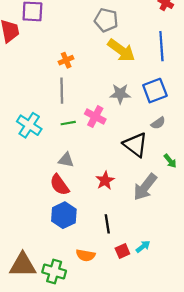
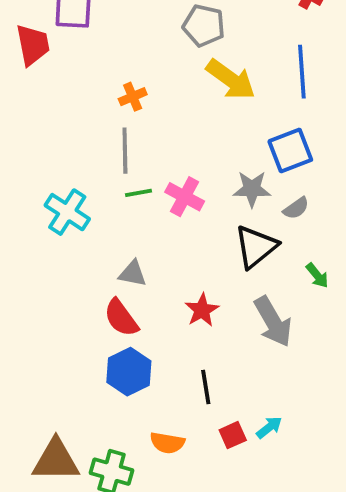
gray star: (120, 94) -> (252, 189), moved
green line: (68, 123) -> (138, 193), moved
black triangle: (135, 145) -> (256, 247), turned 44
gray arrow: (145, 187) -> (273, 322), turned -68

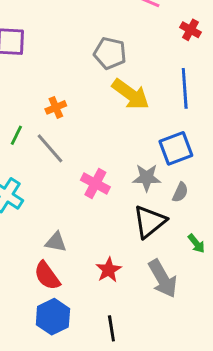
gray line: (125, 151) -> (50, 148), turned -40
green line: (138, 193) -> (16, 135), moved, turned -54
gray semicircle: (296, 208) -> (180, 192), turned -30

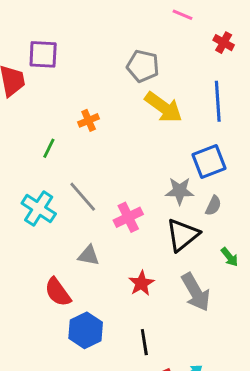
gray line: (50, 148) -> (83, 197), moved
pink cross: (95, 184) -> (128, 217), moved, turned 36
red semicircle: (47, 276) -> (58, 292), moved

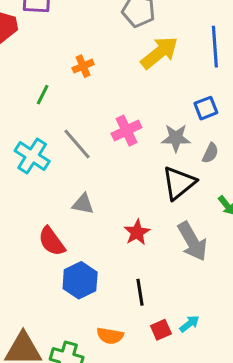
yellow arrow: (163, 107) -> (159, 53), turned -75
blue square: (209, 161) -> (206, 108), size x0.7
pink cross: (128, 217) -> (126, 131), moved

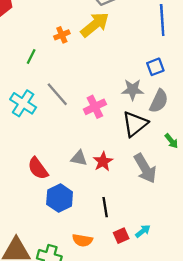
yellow arrow: (159, 53) -> (95, 25), moved
pink cross: (126, 131) -> (95, 107), moved
gray semicircle: (210, 153) -> (159, 101), size x1.5
gray triangle: (83, 204) -> (79, 158), moved

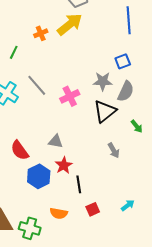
red star: (103, 162) -> (64, 165), moved
gray arrow: (145, 168) -> (114, 150), size x0.6
cyan arrow: (143, 231) -> (128, 205), moved

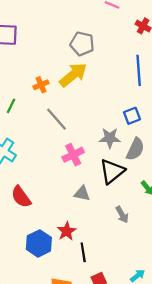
gray line: (37, 85) -> (57, 119), moved
gray triangle: (56, 141) -> (82, 193), moved
red semicircle: (20, 150) -> (21, 197), moved

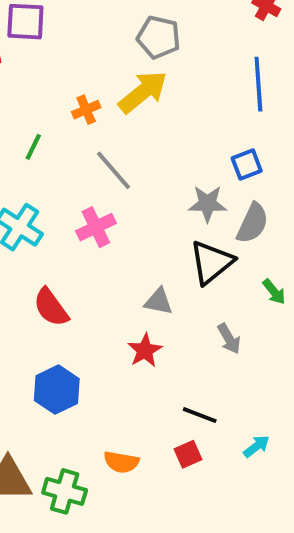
pink cross: (73, 155) -> (96, 227), moved
red star: (67, 231) -> (145, 350), moved
blue hexagon: (39, 243) -> (57, 390), moved
black line: (83, 252) -> (200, 415), moved, turned -60

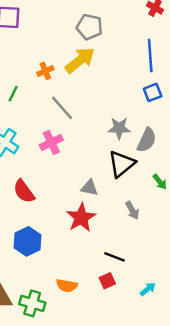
blue square: (247, 164) -> (153, 92), moved
red star: (145, 350) -> (81, 218), size x1.4
cyan arrow: (256, 446) -> (148, 289), moved

